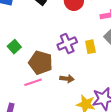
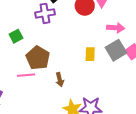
purple cross: (67, 44) -> (45, 13), moved
brown arrow: (67, 79) -> (60, 80), turned 56

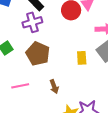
brown pentagon: (38, 58) -> (38, 54), moved

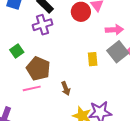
brown pentagon: (38, 54) -> (38, 69), moved

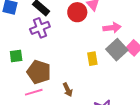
green square: (17, 51) -> (16, 56), turned 32

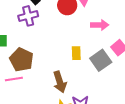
gray square: (117, 50) -> (101, 60), moved
brown arrow: (68, 90) -> (60, 82), moved, size x1.5

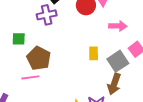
brown arrow: (60, 82) -> (114, 84), moved, turned 35

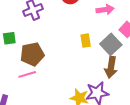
brown pentagon: (39, 58) -> (32, 54), turned -30

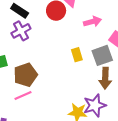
gray square: (111, 44) -> (102, 55), turned 30

